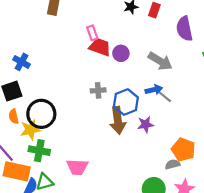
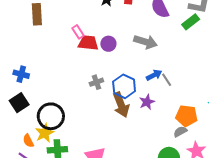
blue arrow: (154, 90) -> (154, 75), moved
gray line: (165, 97) -> (167, 80), moved, turned 32
orange semicircle: (14, 116) -> (28, 141), moved

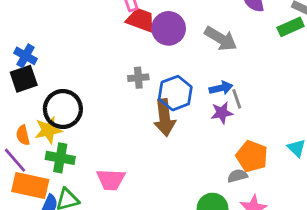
purple circle: (108, 44) -> (169, 28), size x1.5
blue cross: (21, 74) -> (26, 56), moved
purple star: (147, 102) -> (222, 113), moved

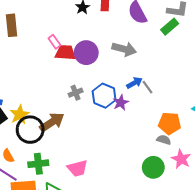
purple star: (222, 113) -> (121, 103), moved
brown arrow: (165, 118) -> (52, 122), moved, turned -100
yellow star: (48, 130) -> (20, 115), moved
gray semicircle: (237, 176) -> (164, 140), turned 48

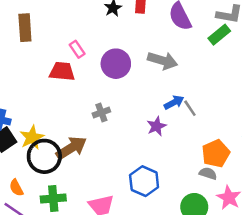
red trapezoid: (65, 53) -> (62, 71), moved
blue hexagon: (104, 96) -> (144, 181), moved
orange pentagon: (170, 123) -> (216, 153), turned -30

